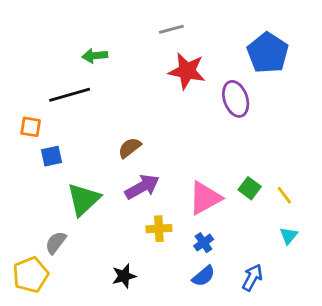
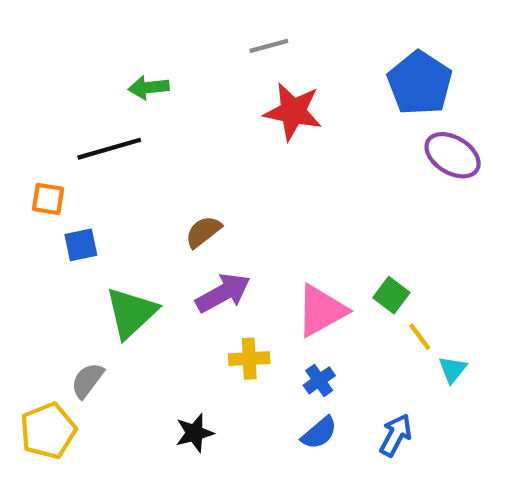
purple ellipse: (236, 99) -> (453, 155), moved, turned -40
yellow line: (284, 195) -> (420, 337), moved

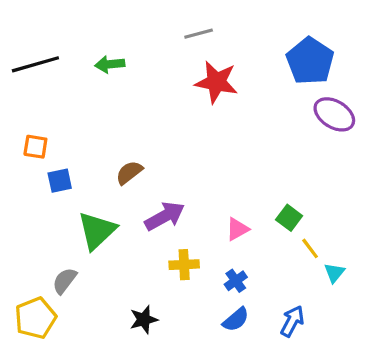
black line: (109, 149) -> (35, 64), moved
brown semicircle: (203, 232) -> (129, 173), moved
pink triangle: (321, 310) -> (237, 229), size x0.6

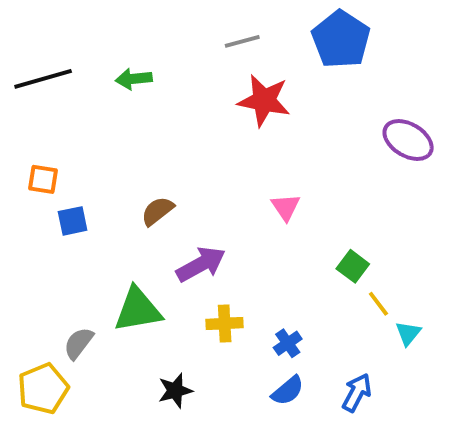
blue pentagon: (310, 61) -> (341, 39), moved
pink triangle: (237, 229) -> (286, 207), moved, turned -35
green triangle: (97, 231) -> (138, 310), moved, turned 33

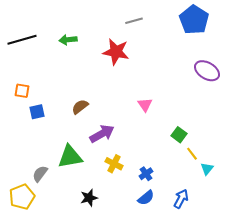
blue pentagon: (341, 39) -> (194, 20), moved
gray line: (242, 41) -> (134, 21), moved
red star: (264, 101) -> (116, 52), moved
yellow cross: (225, 324) -> (114, 164), turned 30

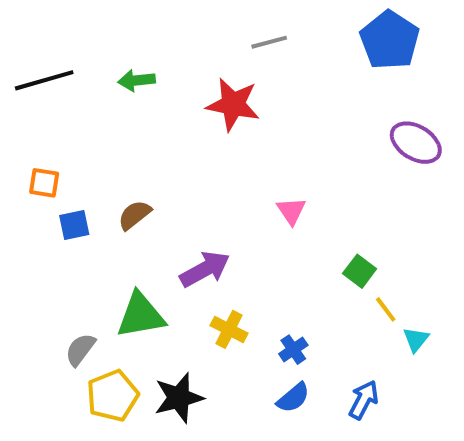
brown semicircle: (80, 107) -> (135, 215), moved
yellow pentagon: (22, 197) -> (112, 396), moved
black star: (89, 198) -> (179, 398), size x1.4

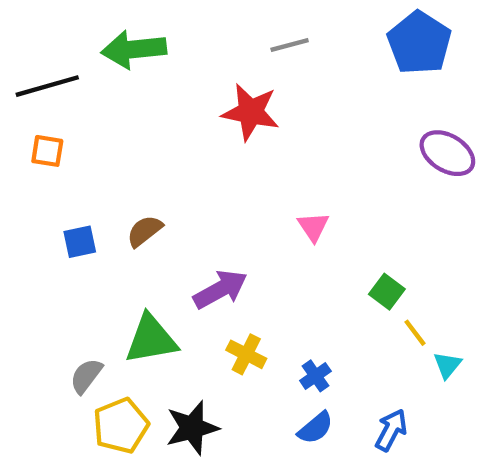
green arrow: (137, 80) -> (134, 49), moved, size x1.6
orange square: (44, 183) -> (47, 151), moved

